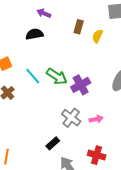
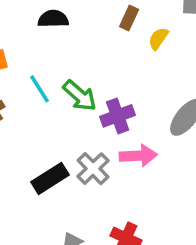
pink arrow: (96, 119) -> (138, 156), moved, size x1.5
black rectangle: (53, 143) -> (50, 178), moved, size x1.5

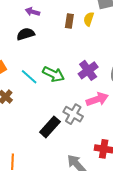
yellow semicircle: (158, 39) -> (89, 19), moved
purple cross: (118, 116) -> (88, 70), moved

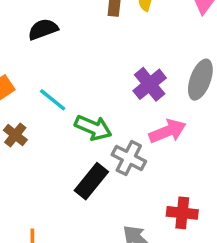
green arrow: (54, 74) -> (93, 128), moved

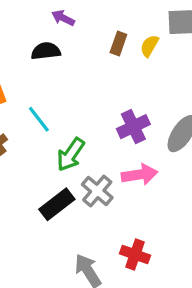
green arrow: (93, 128) -> (71, 155), turned 88

